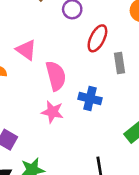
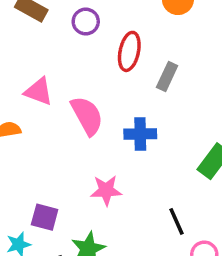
gray rectangle: (119, 63) -> (167, 76), turned 48
pink star: (52, 112) -> (106, 190), moved

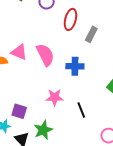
pink triangle: (39, 91) -> (19, 52), moved
black line: (176, 221) -> (81, 110), moved

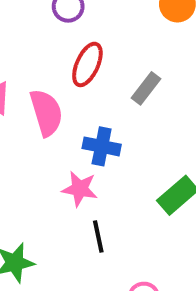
red ellipse: (70, 19) -> (87, 64), moved
pink star: (55, 97) -> (80, 189), moved

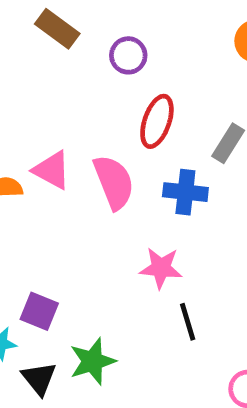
blue cross: (102, 146) -> (185, 192), moved

